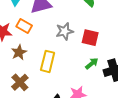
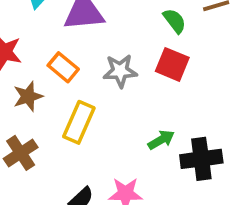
orange rectangle: (24, 26) -> (63, 67), moved
red square: (90, 38) -> (172, 64), moved

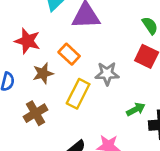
gray star: (120, 71) -> (107, 74), moved

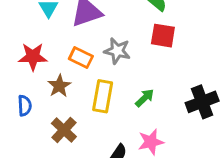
gray star: (107, 74) -> (117, 51), moved, turned 30
green arrow: (136, 109) -> (145, 98), moved

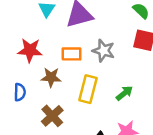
orange rectangle: (81, 57) -> (71, 54), turned -30
brown star: (59, 86) -> (51, 77), turned 30

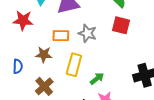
red star: (30, 50) -> (23, 20), moved
green arrow: (124, 93) -> (97, 79), moved

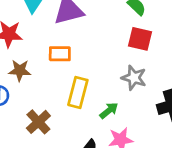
gray star: (87, 33) -> (134, 78), moved
brown star: (44, 55) -> (20, 70), moved

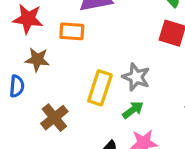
orange rectangle: (60, 54) -> (72, 31), moved
gray star: (134, 78) -> (136, 77), moved

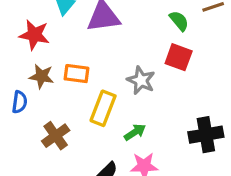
orange rectangle: (72, 31) -> (76, 74), moved
gray star: (136, 77) -> (141, 80), moved

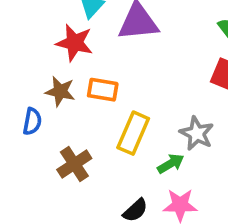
red star: (34, 35) -> (74, 43), moved
gray star: (141, 80) -> (197, 133), moved

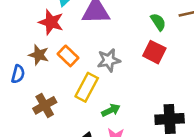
orange rectangle: (103, 90) -> (68, 56), turned 30
gray star: (197, 133) -> (109, 60), moved, turned 30

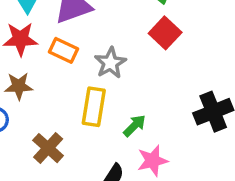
red square: (154, 52) -> (165, 33), turned 35
orange rectangle: (68, 56) -> (63, 50), moved

